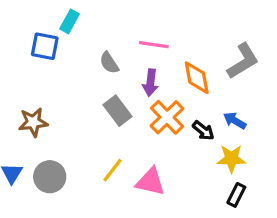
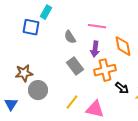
orange cross: (167, 117) -> (105, 70), turned 30
black arrow: (203, 130) -> (122, 88), moved
gray circle: (50, 177) -> (38, 90), moved

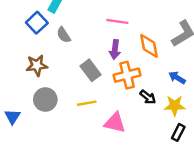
blue square: (31, 27) -> (37, 23), turned 36
gray semicircle: (70, 37) -> (64, 35), moved
brown star: (24, 73) -> (37, 65), moved
yellow line: (72, 102) -> (87, 103), moved, turned 42

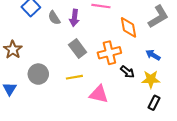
purple arrow: (115, 50) -> (74, 18), moved
brown star: (37, 65) -> (13, 50), moved, turned -30

